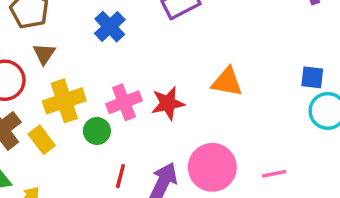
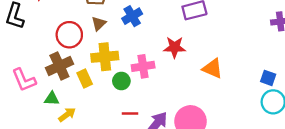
blue cross: (110, 27) -> (132, 16), moved
red star: (168, 103) -> (175, 47), moved
red line: (120, 176) -> (130, 113), turned 63

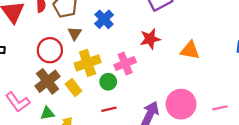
red line: (130, 113) -> (109, 109), moved

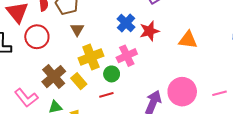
blue cross: (104, 19) -> (126, 23), moved
red circle: (50, 50) -> (37, 37), moved
red line: (109, 109) -> (106, 95), moved

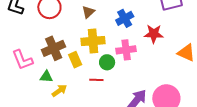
blue cross: (126, 23) -> (125, 18), moved

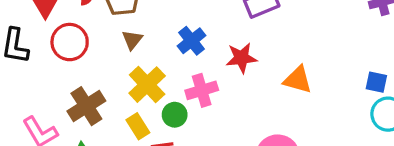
yellow cross: (93, 41) -> (147, 85), turned -30
yellow rectangle: (75, 60) -> (138, 126), moved

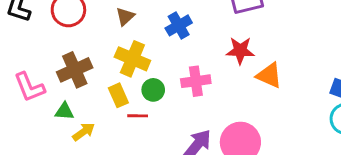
red star: (241, 58) -> (240, 51), moved
yellow cross: (147, 85) -> (132, 59), turned -32
pink cross: (202, 90) -> (196, 81), moved

